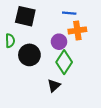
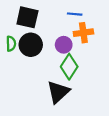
black circle: (29, 55) -> (31, 45), moved
black triangle: (54, 86) -> (58, 92), size x1.6

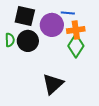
purple circle: (64, 45) -> (52, 25), moved, size x1.5
green diamond: (69, 67) -> (76, 46), moved

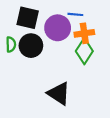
black triangle: (53, 84) -> (59, 93), turned -45

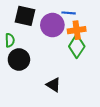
black circle: (31, 46) -> (19, 60), moved
black triangle: (59, 93) -> (53, 85), size x0.7

